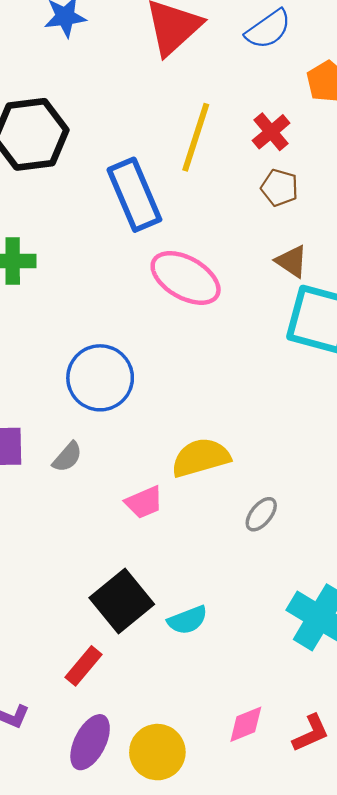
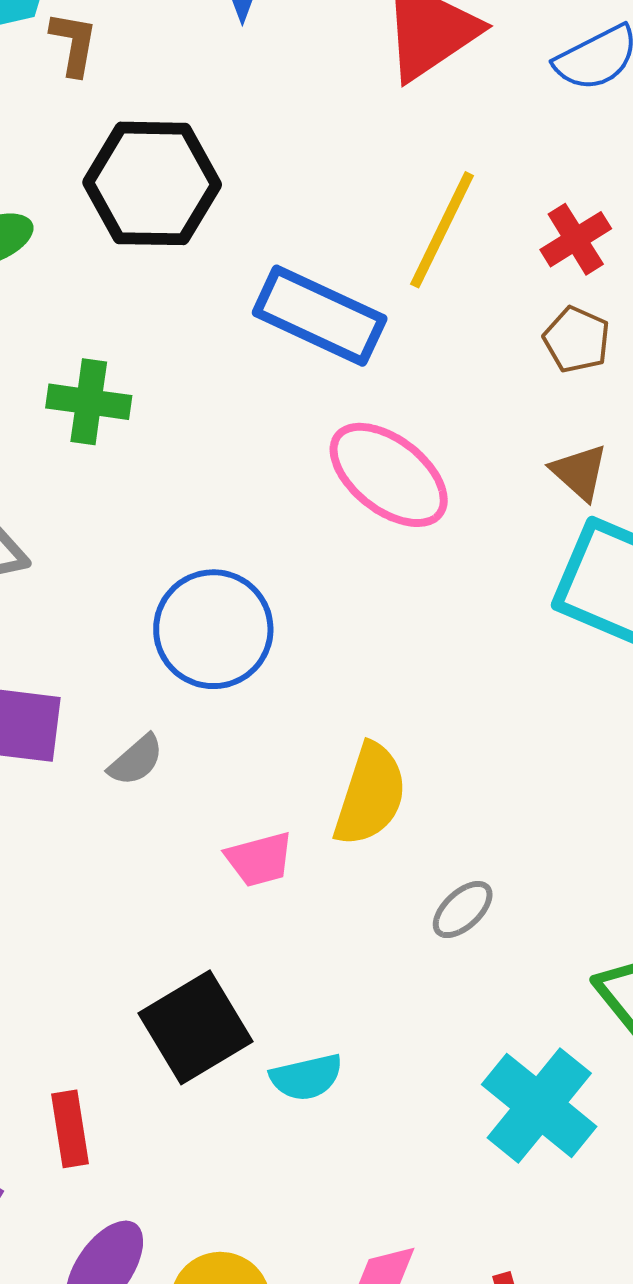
blue rectangle: (134, 195) -> (320, 316), turned -50
yellow semicircle: (201, 458) -> (370, 795), turned 116
red rectangle: (83, 666) -> (70, 1129), moved, turned -57

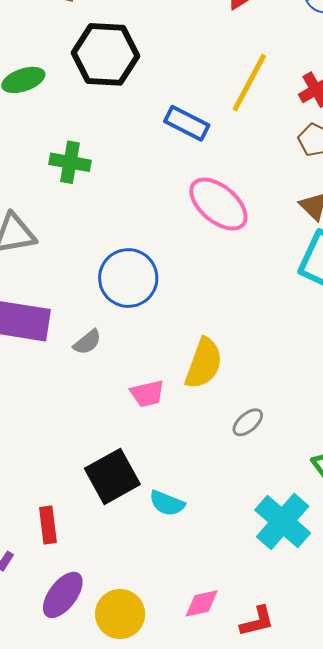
blue rectangle: (320, 316) -> (187, 123), size x0.7
cyan semicircle: (306, 1077) -> (167, 503), turned 33

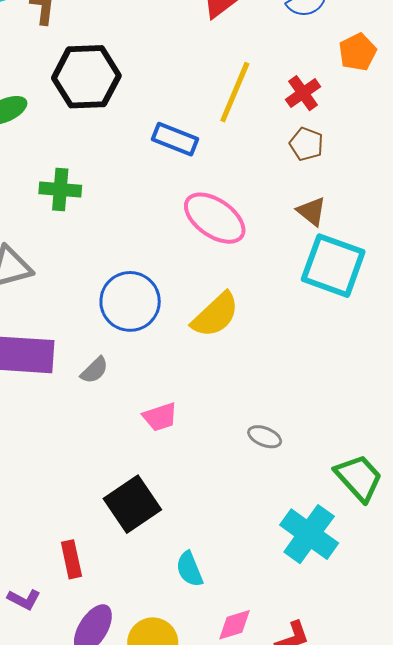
yellow semicircle: (204, 363) -> (215, 315), moved, turned 32
gray ellipse: (248, 422) -> (265, 437), turned 68
cyan semicircle: (167, 503) -> (189, 569), moved, turned 51

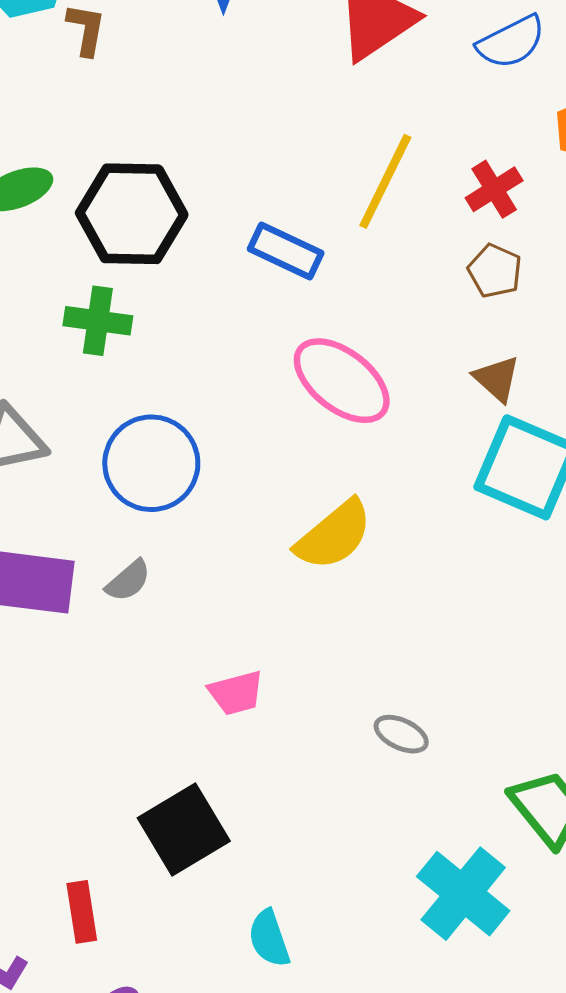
black hexagon: (86, 77) -> (132, 214), moved
blue circle: (130, 301) -> (151, 463), moved
gray semicircle: (94, 370) -> (128, 581), moved

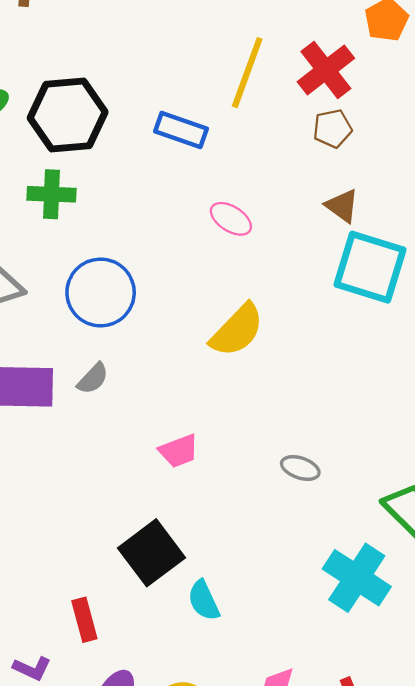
red cross: (494, 189) -> (326, 70), size x1.4
brown pentagon: (495, 271) -> (332, 129), turned -30
pink ellipse: (342, 381) -> (231, 219), size x0.6
cyan semicircle: (269, 938) -> (204, 600), moved

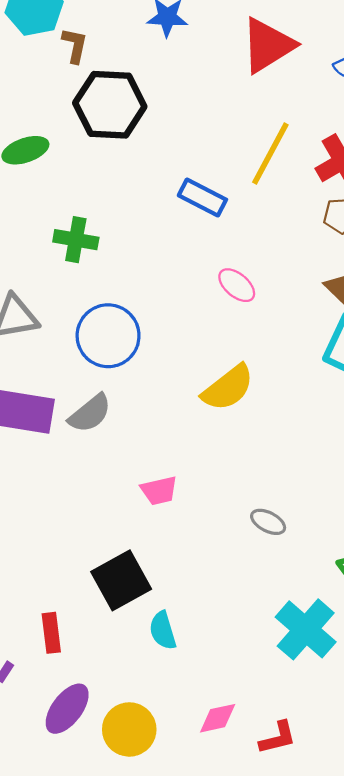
black hexagon: (68, 115) -> (110, 105), moved
gray semicircle: (93, 379) -> (90, 413), size x1.4

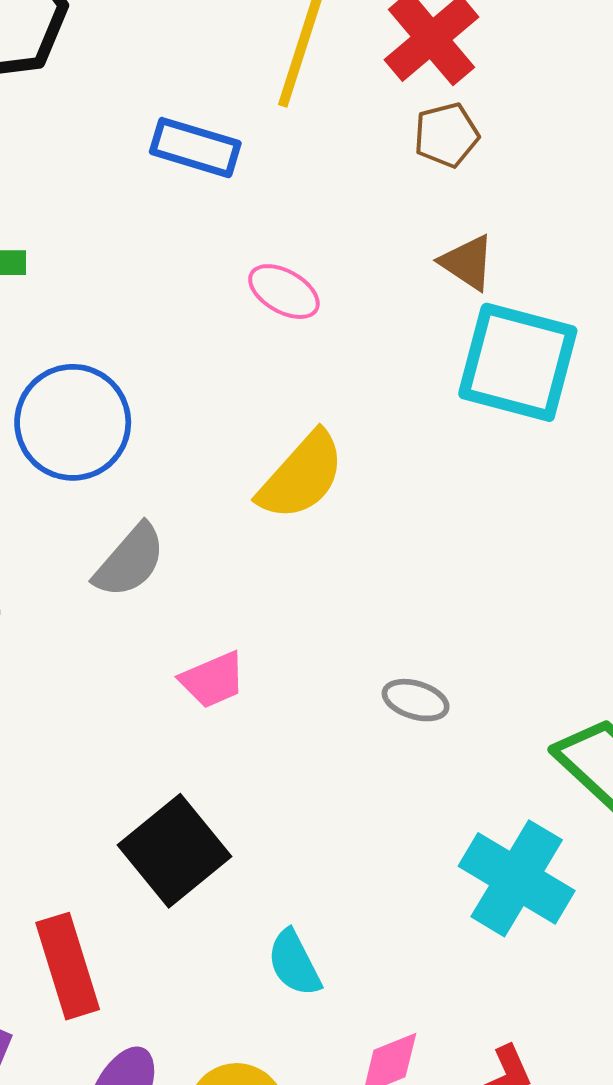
gray semicircle: (90, 413) -> (130, 561), moved
cyan semicircle: (163, 631) -> (294, 963), moved
red rectangle: (51, 633) -> (68, 966), size x1.4

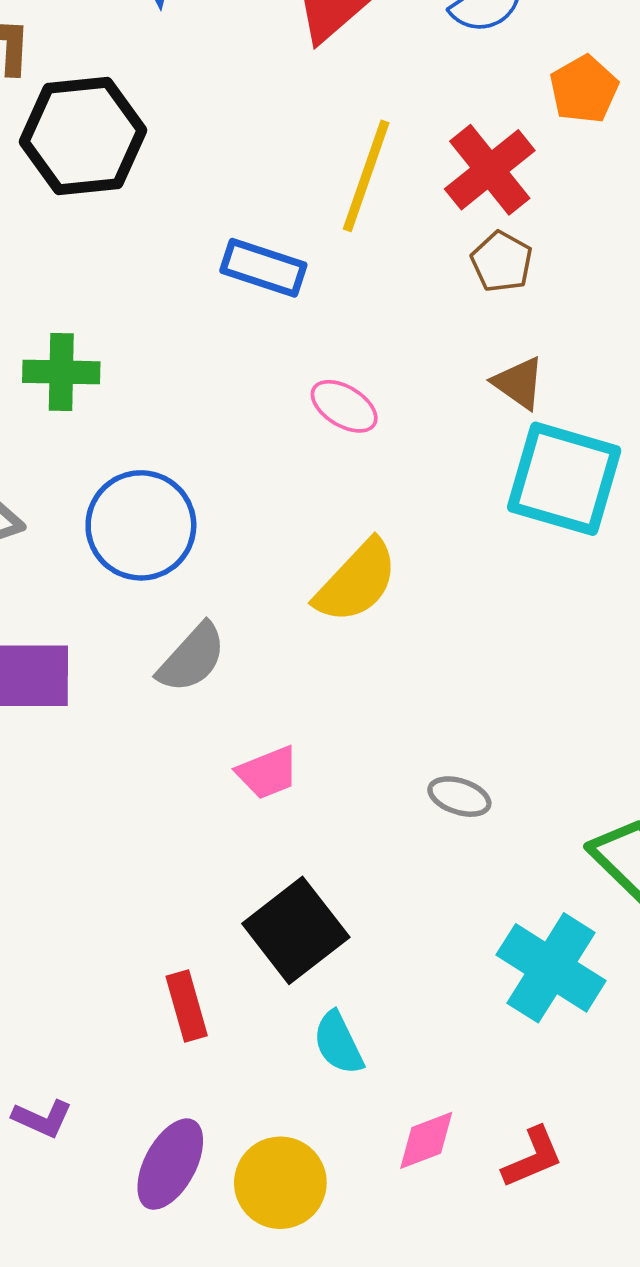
brown pentagon: (446, 135) -> (502, 262), turned -30
black square: (175, 851) -> (296, 930), moved
red rectangle: (68, 966) -> (187, 1006), moved, size x0.7

